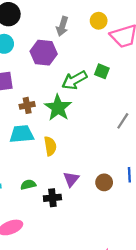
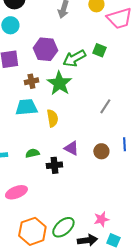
purple hexagon: (44, 53) -> (45, 49), moved
gray line: (123, 121) -> (105, 106), moved
purple triangle: (71, 179) -> (71, 148), turned -42

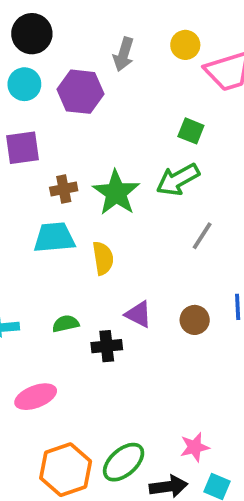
purple hexagon: (45, 49) -> (81, 92), moved
green arrow: (74, 58) -> (178, 180), moved

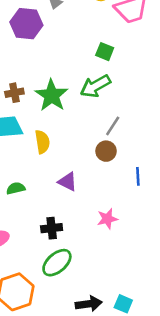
brown circle: (195, 320) -> (106, 151), moved
black cross: (107, 346) -> (52, 228), moved
pink star: (195, 447) -> (107, 219), moved
green ellipse: (124, 462) -> (57, 263), moved

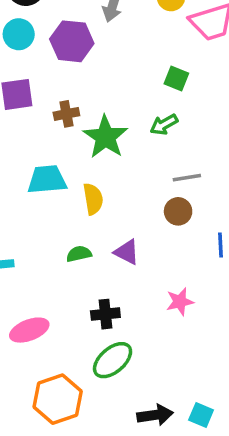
green arrow: (95, 86) -> (164, 125), size x0.7
brown cross: (14, 93) -> (66, 114), moved
gray line: (113, 126) -> (187, 178), turned 48
green semicircle: (16, 188) -> (79, 254), moved

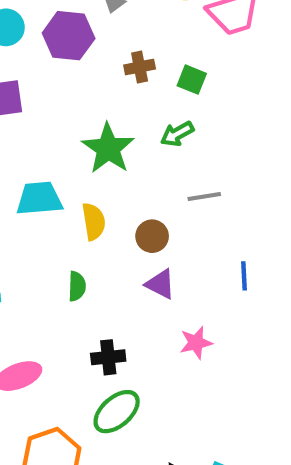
brown cross: (66, 114) -> (140, 67), moved
brown circle: (178, 211) -> (152, 236), moved
purple triangle: (127, 252) -> (160, 284), moved
green semicircle: (79, 254) -> (77, 286), turned 105

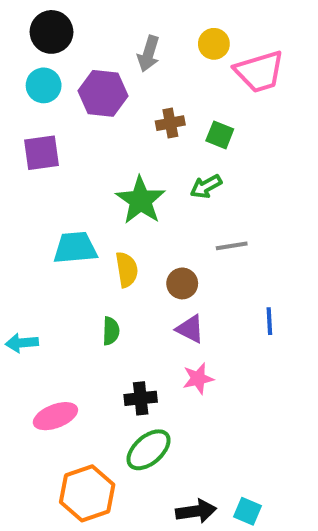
pink star: (196, 343) -> (198, 379), moved

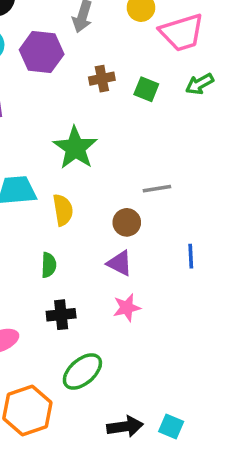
green arrow: (206, 186) -> (200, 84), moved
brown circle: (182, 283) -> (127, 222), moved
black cross: (141, 398) -> (61, 315), moved

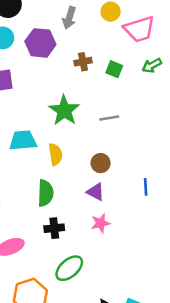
gray line: (157, 189) -> (109, 118), moved
green semicircle: (49, 265) -> (45, 193), size x1.5

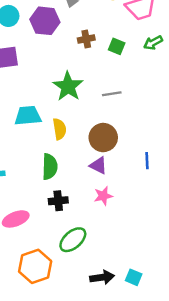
brown circle: (101, 163) -> (103, 138), size x1.5

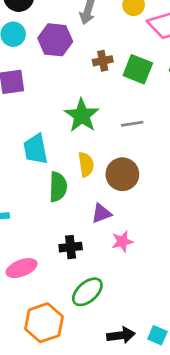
green square: (117, 46) -> (138, 69), size x1.5
cyan trapezoid: (28, 116) -> (36, 149), turned -96
yellow semicircle: (59, 129) -> (86, 164), moved
purple triangle: (98, 165) -> (101, 213), moved, turned -48
green semicircle: (50, 167) -> (58, 187), moved

